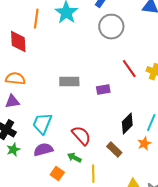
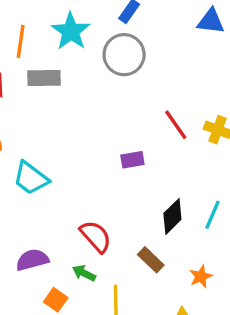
gray circle: (111, 27) -> (124, 55), moved
gray rectangle: (69, 82) -> (44, 78), moved
cyan trapezoid: (42, 124) -> (31, 178), moved, turned -75
orange star: (144, 144) -> (201, 276), moved

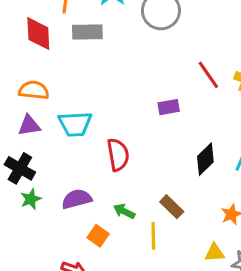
cyan trapezoid: (31, 178) -> (75, 124), turned -40
red semicircle: (96, 236) -> (118, 155), moved, turned 32
brown rectangle: (151, 260) -> (172, 207), moved

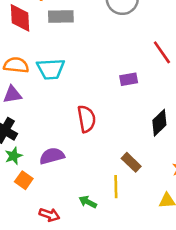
cyan trapezoid: (75, 124) -> (51, 69), moved
green arrow: (124, 211) -> (88, 202), moved
orange square: (98, 236) -> (24, 180), moved

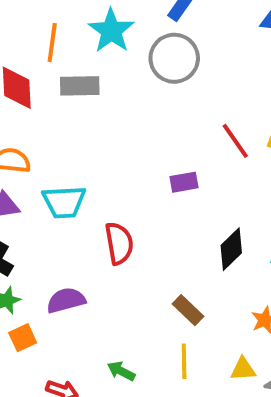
cyan trapezoid: (51, 69) -> (64, 202), moved
orange square: (24, 180) -> (23, 338), turned 30
yellow line: (116, 187) -> (184, 361), moved

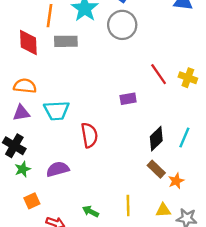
brown rectangle: (188, 310) -> (156, 169), moved
orange square: (23, 338) -> (32, 201), moved

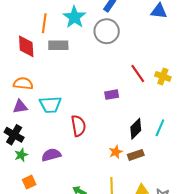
brown rectangle: (156, 169) -> (136, 155), turned -63
orange star: (176, 181) -> (116, 152), moved

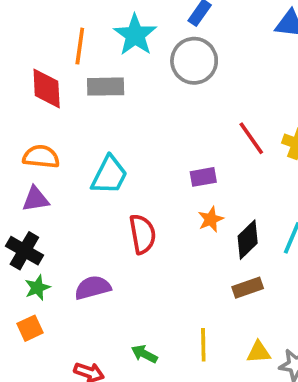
cyan trapezoid: (50, 105) -> (109, 175), moved, turned -60
orange star: (116, 152) -> (211, 219), moved
orange square: (29, 182) -> (30, 328), moved

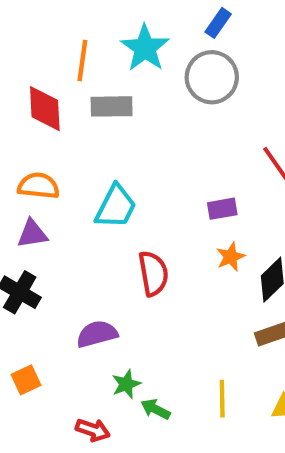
green star: (37, 288) -> (126, 384), moved

